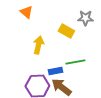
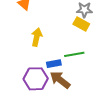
yellow rectangle: (66, 31) -> (81, 24), moved

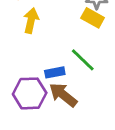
yellow arrow: (37, 37) -> (31, 21), moved
green line: (74, 54) -> (83, 60), turned 54

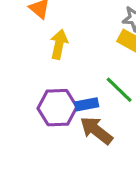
purple hexagon: (30, 93) -> (57, 108), moved

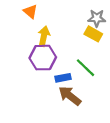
purple hexagon: (57, 108) -> (43, 58), moved

